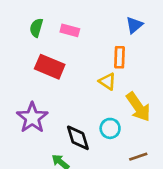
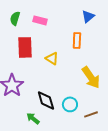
red rectangle: (50, 67) -> (25, 47), turned 65
yellow triangle: (107, 81) -> (52, 58), moved
cyan circle: (110, 128) -> (70, 104), moved

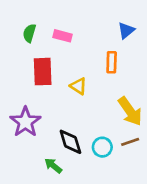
brown line: (91, 114) -> (130, 142), moved

